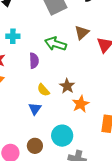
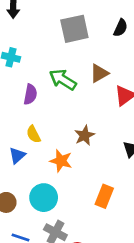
brown star: (67, 86) -> (85, 135), moved
orange star: (81, 104) -> (61, 161), moved, turned 30

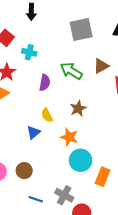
brown star: (85, 135) -> (78, 108), moved
orange rectangle: (104, 196) -> (103, 177), moved
cyan circle: (44, 198) -> (81, 160), moved

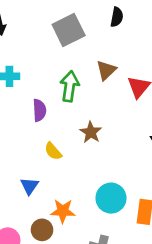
green arrow: (71, 71) -> (70, 86), turned 80
blue triangle: (34, 132) -> (29, 186), moved
orange star: (69, 137) -> (63, 211), moved

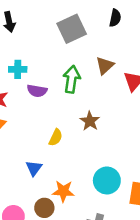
purple semicircle: (39, 110) -> (37, 91), moved, turned 102
yellow semicircle: (53, 151) -> (56, 137), turned -114

